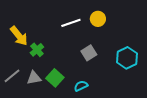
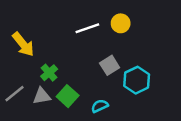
green cross: (37, 50) -> (49, 73), moved
cyan hexagon: (127, 58) -> (137, 80), moved

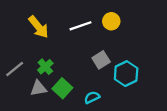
yellow arrow: (23, 44) -> (39, 27), moved
gray line: (15, 94) -> (15, 69), moved

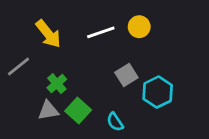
gray line: (15, 69) -> (18, 66), moved
cyan semicircle: (92, 97) -> (115, 122), turned -98

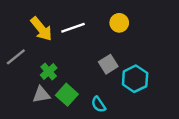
white line: (101, 32) -> (73, 28), moved

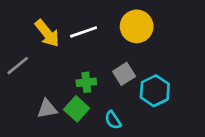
yellow circle: (119, 23) -> (137, 26), size x1.5
green cross: (49, 72) -> (86, 82), moved, turned 35

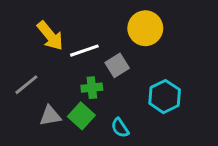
white line: (84, 32) -> (84, 51), moved
gray line: (18, 66) -> (26, 85), moved
gray square: (124, 74) -> (117, 65), moved

